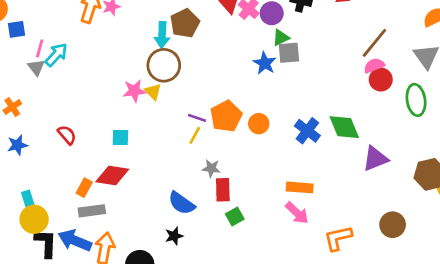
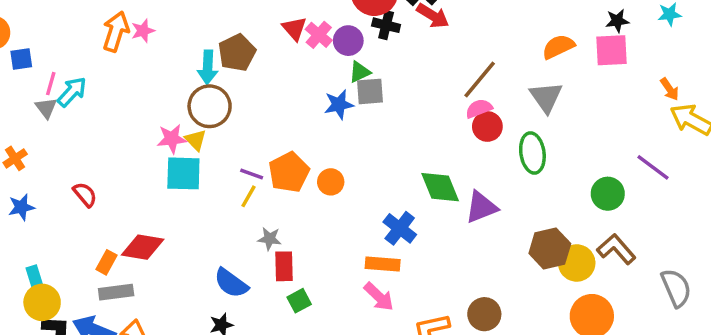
blue star: (265, 63) -> (339, 105), turned 30
blue cross: (307, 131) -> (400, 228), moved
cyan square: (120, 137) -> (183, 173), moved, size x1.6
purple triangle: (375, 159) -> (481, 207), moved
brown circle: (393, 225) -> (484, 314), moved

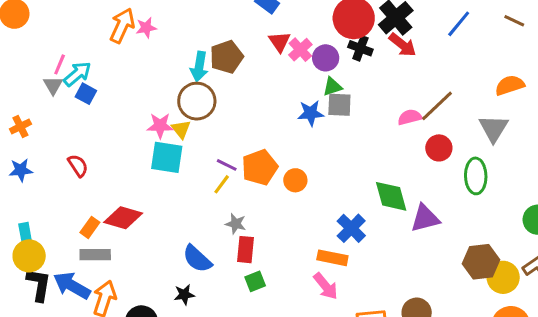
blue square: (21, 59) -> (86, 94), moved, turned 30
pink semicircle: (479, 109) -> (410, 117), moved

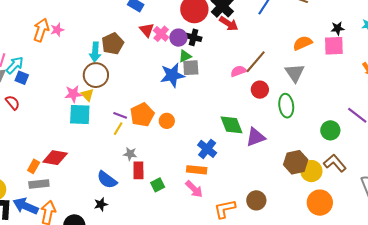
black cross: (360, 48) -> (194, 37), moved
blue star: (311, 113) -> (172, 75), size x1.4
red semicircle: (78, 166) -> (13, 103), moved
green square: (255, 281) -> (158, 185), moved

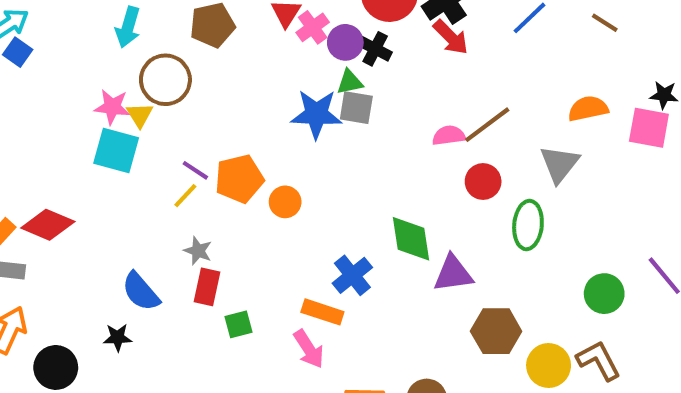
cyan arrow: (95, 52) -> (128, 27), moved
brown hexagon: (296, 162) -> (496, 331), moved

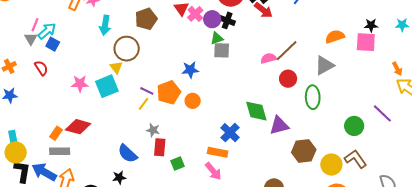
pink star: (112, 107) -> (80, 84), moved
blue star: (316, 114) -> (190, 70), moved, size x0.7
cyan square: (116, 151) -> (107, 86), turned -30
gray triangle: (559, 164) -> (324, 65), turned 30

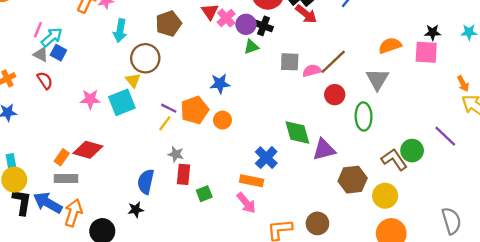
gray triangle: (31, 39) -> (41, 55), moved, turned -32
gray square: (222, 50) -> (290, 62), moved
gray triangle: (324, 65) -> (377, 79), turned -30
blue semicircle: (128, 154) -> (146, 182), turned 60
brown L-shape: (356, 159) -> (394, 160), moved

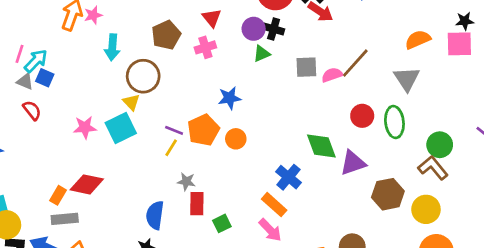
pink cross: (226, 18) -> (205, 47), moved, turned 30
red circle: (335, 95) -> (362, 116), moved
green circle: (412, 151) -> (440, 145), moved
orange rectangle: (252, 181) -> (274, 205), turned 35

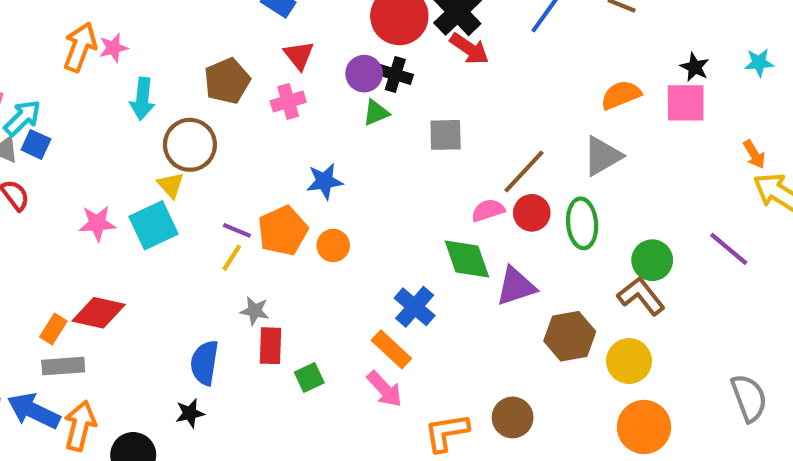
black star: (465, 21) -> (695, 67), turned 30
brown line: (355, 63) -> (524, 172), moved
pink semicircle: (332, 75) -> (488, 210), moved
gray triangle: (407, 79) -> (602, 156), turned 32

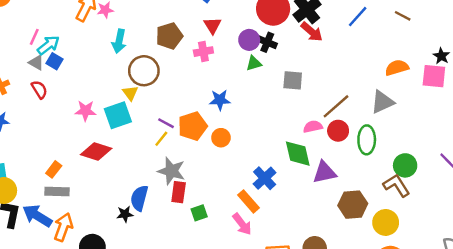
gray star: (255, 311) -> (171, 171), size x1.6
red diamond: (99, 313) -> (96, 152), moved
black star: (190, 413) -> (125, 214), moved

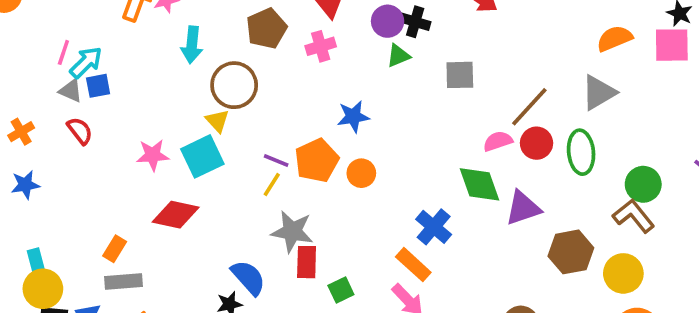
blue square: (55, 61) -> (98, 86), turned -35
blue semicircle: (139, 198) -> (248, 278), turned 130

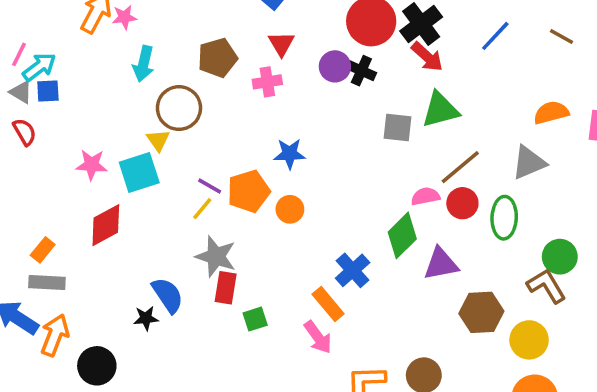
green triangle: (398, 56) -> (440, 110), moved, size x1.6
green diamond: (480, 184) -> (402, 235), turned 57
red diamond: (176, 215) -> (106, 225), turned -48

